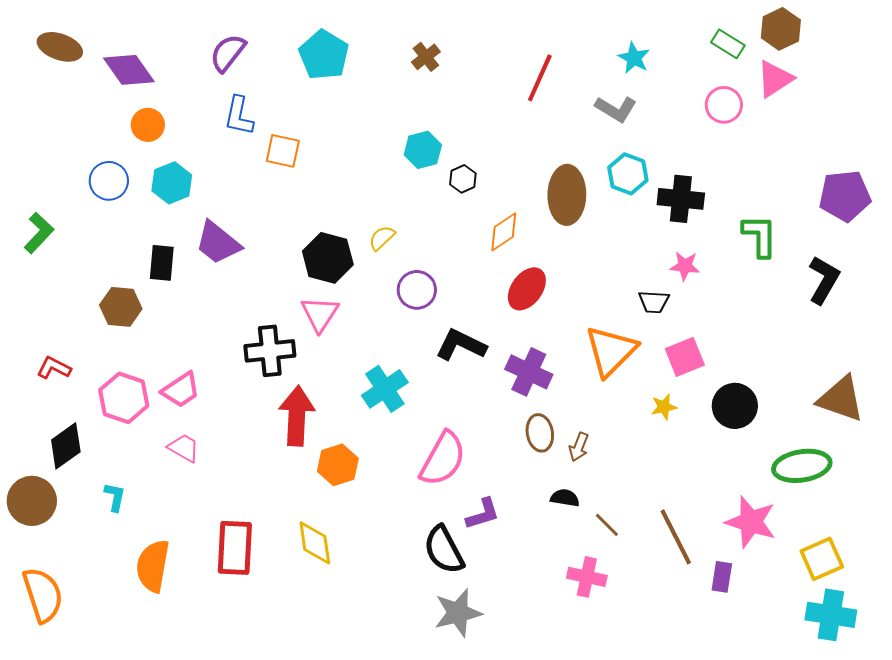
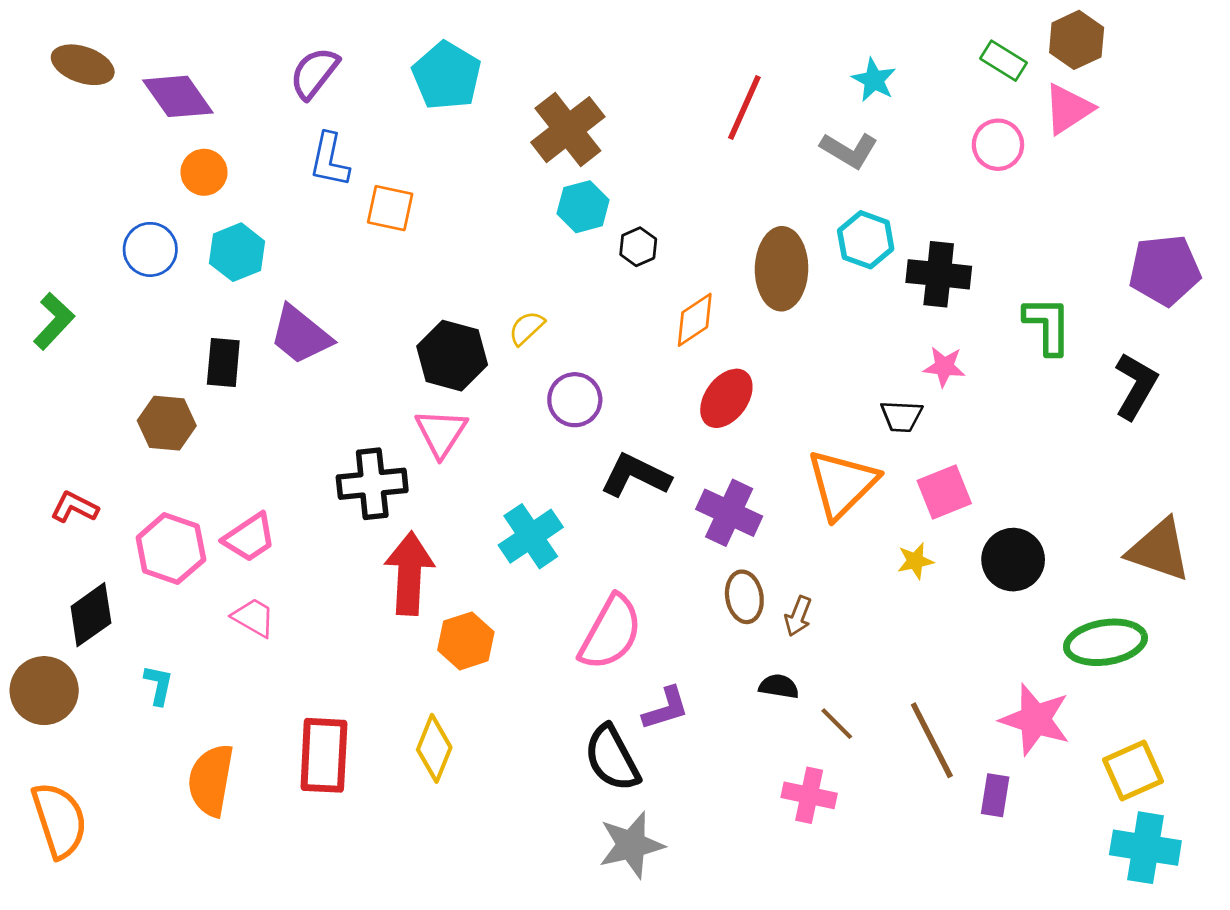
brown cross: (426, 57) -> (568, 130), moved, size x1.8
yellow diamond: (315, 543) -> (434, 748), turned 30

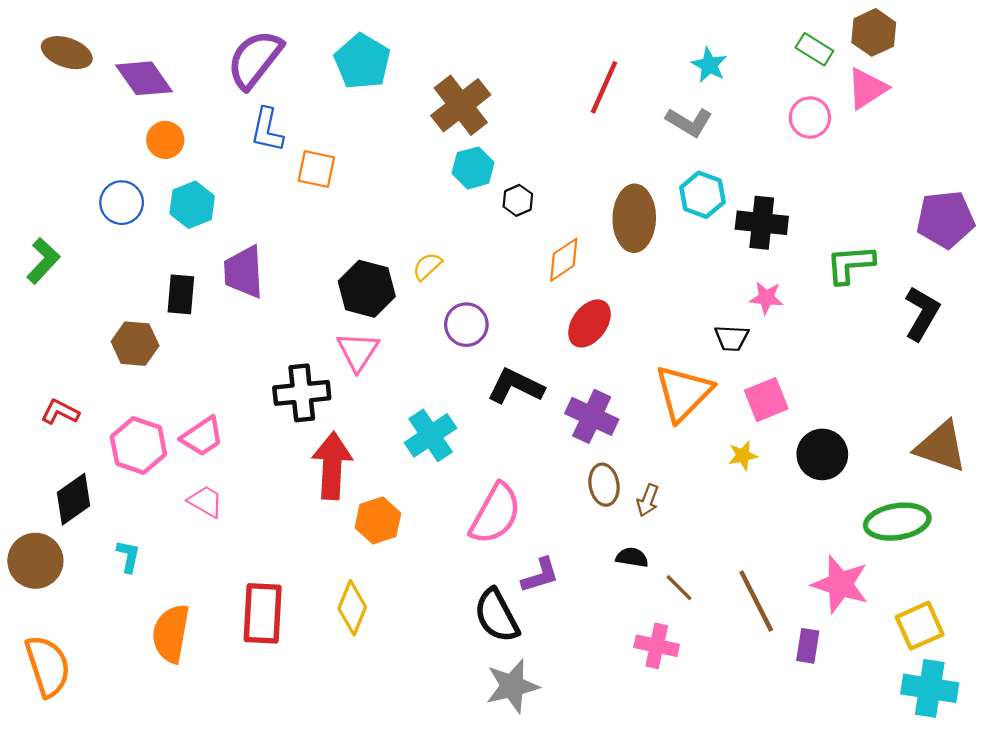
purple semicircle: (314, 73) -> (255, 59), size x1.4
green L-shape: (1048, 325) -> (850, 264), turned -94
purple trapezoid: (300, 335) -> (244, 272), turned 48

